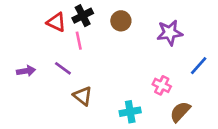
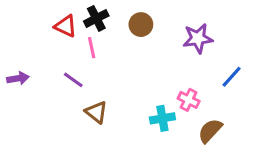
purple arrow: (26, 71) -> (18, 78), moved
cyan cross: (130, 112) -> (162, 118), moved

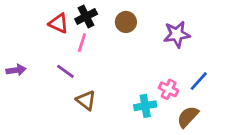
pink line: (92, 48) -> (82, 43), turned 30
blue line: (232, 77) -> (199, 81), moved

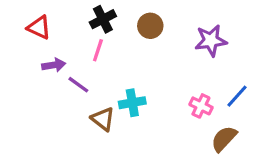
red triangle: (59, 23) -> (39, 27), moved
purple arrow: (16, 70) -> (54, 65), moved
cyan cross: (145, 106) -> (132, 103), moved

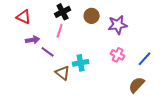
purple star: (211, 41) -> (118, 25), moved
pink cross: (201, 106) -> (118, 55), moved

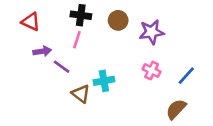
black cross: (63, 12) -> (81, 15), turned 35

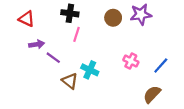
brown circle: (118, 20) -> (113, 18), moved
purple star: (152, 32) -> (141, 14), moved
pink line: (77, 40) -> (77, 34), moved
cyan cross: (104, 81) -> (90, 70), turned 35

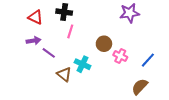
brown circle: (113, 18) -> (104, 44), moved
red triangle: (27, 19) -> (36, 17), moved

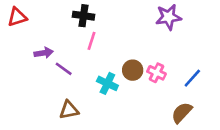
red triangle: (36, 17) -> (17, 17), moved, turned -42
brown circle: (104, 44) -> (133, 70), moved
brown triangle: (64, 74) -> (69, 110), moved, turned -49

